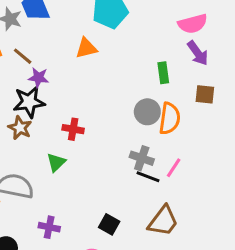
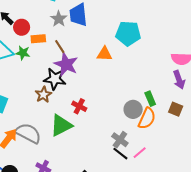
green rectangle: (163, 73) -> (150, 99), moved, turned -32
purple star: (38, 78) -> (66, 64), size x1.6
green triangle: (56, 162) -> (61, 125), size x1.6

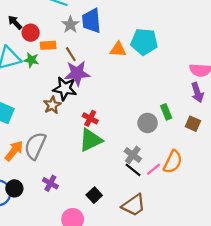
orange triangle: (104, 54) -> (118, 49), moved
purple star: (66, 64) -> (77, 73), turned -30
orange semicircle: (147, 118) -> (173, 162), moved
green triangle: (61, 125) -> (91, 140), moved
gray semicircle: (28, 133) -> (35, 146), turned -95

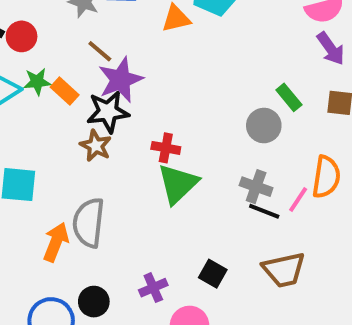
orange rectangle: (48, 45) -> (65, 91), moved, turned 63
purple cross: (50, 183) -> (153, 288), moved, turned -35
black circle: (14, 188) -> (94, 302), moved
brown trapezoid: (134, 205) -> (284, 270), turned 40

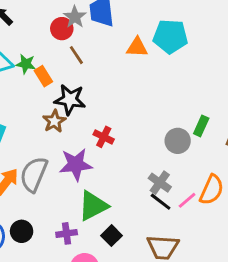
red circle: (22, 36) -> (62, 29), moved
purple star: (121, 80) -> (76, 164), moved
green rectangle: (289, 97) -> (201, 126), turned 48
green triangle: (178, 184) -> (93, 206), moved

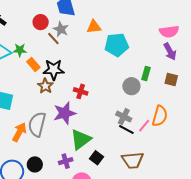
gray star: (75, 17) -> (61, 29), moved
cyan pentagon: (170, 36) -> (117, 45), moved
orange rectangle: (43, 76) -> (33, 64), moved

